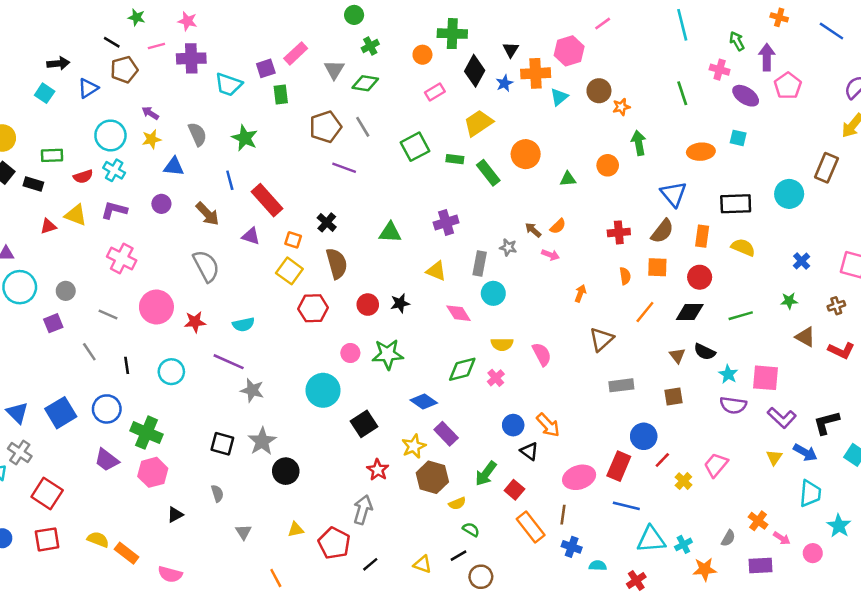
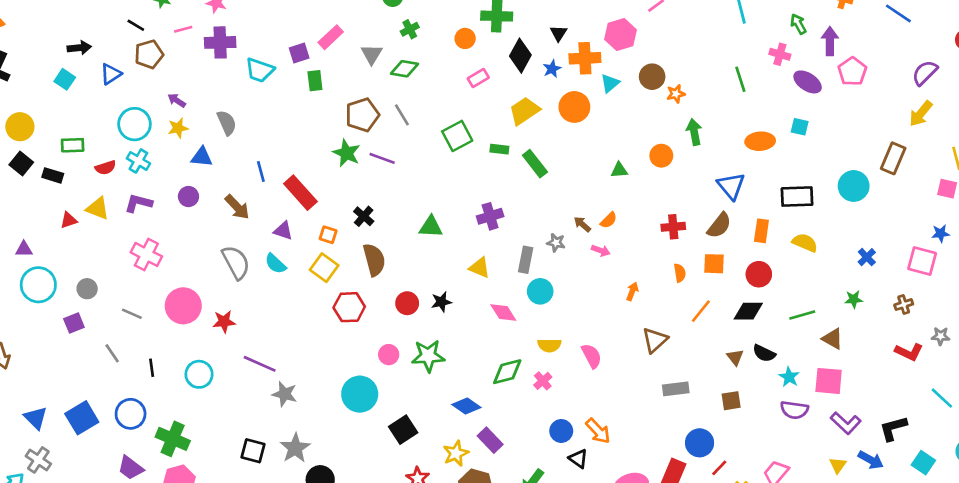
green star: (245, 138) -> (347, 153), moved
orange circle: (526, 154) -> (574, 107), moved
cyan semicircle: (243, 324) -> (275, 264), moved, turned 55
brown triangle: (805, 337) -> (833, 339), moved

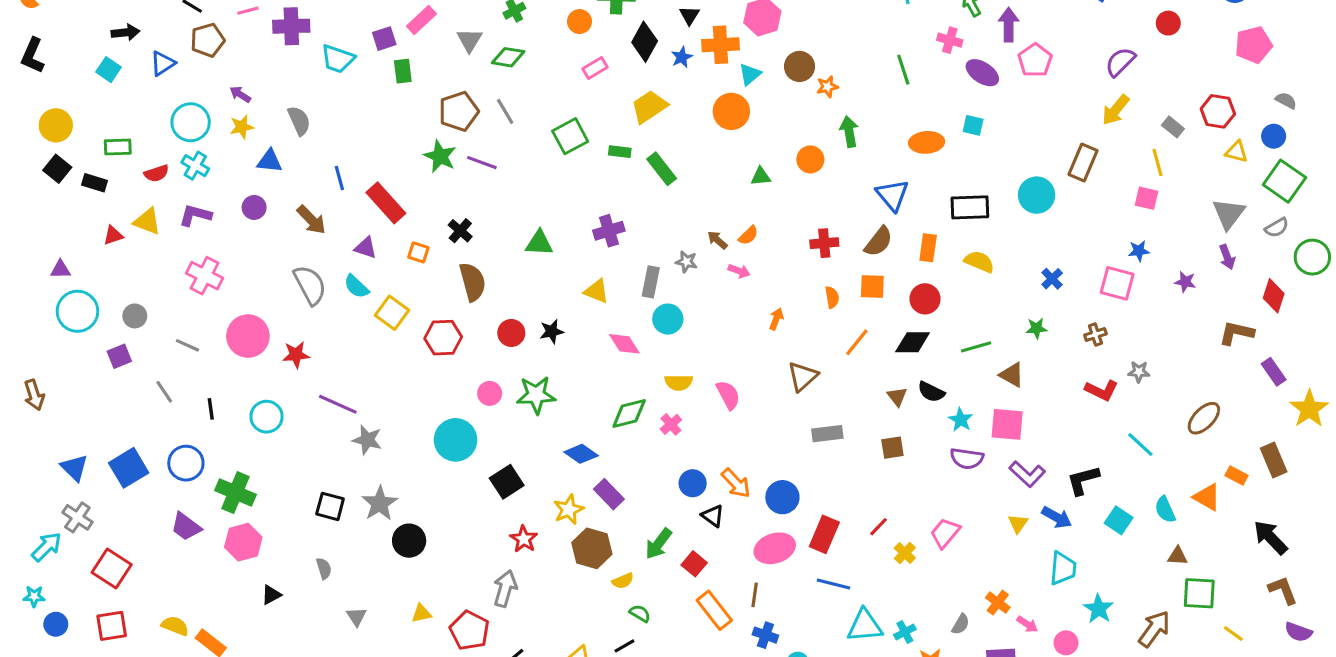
orange circle: (574, 107) -> (731, 111), moved
yellow square: (324, 268) -> (392, 313), moved
blue circle: (700, 443) -> (782, 497), moved

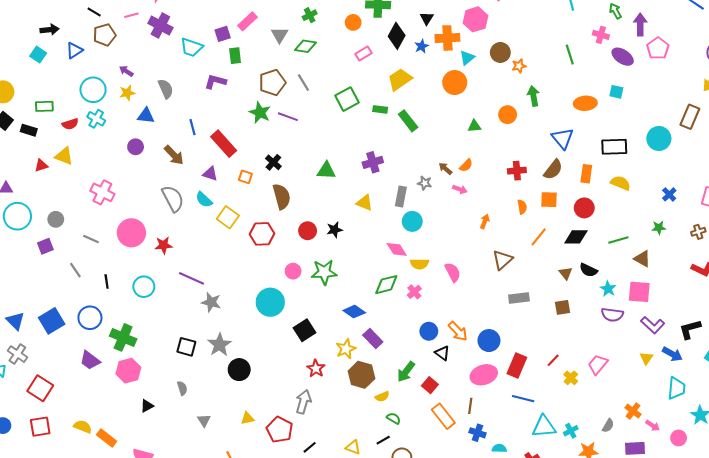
purple cross: (291, 26) -> (160, 26), turned 30
purple L-shape: (195, 215) -> (215, 81), moved
pink diamond: (624, 344) -> (397, 249), moved

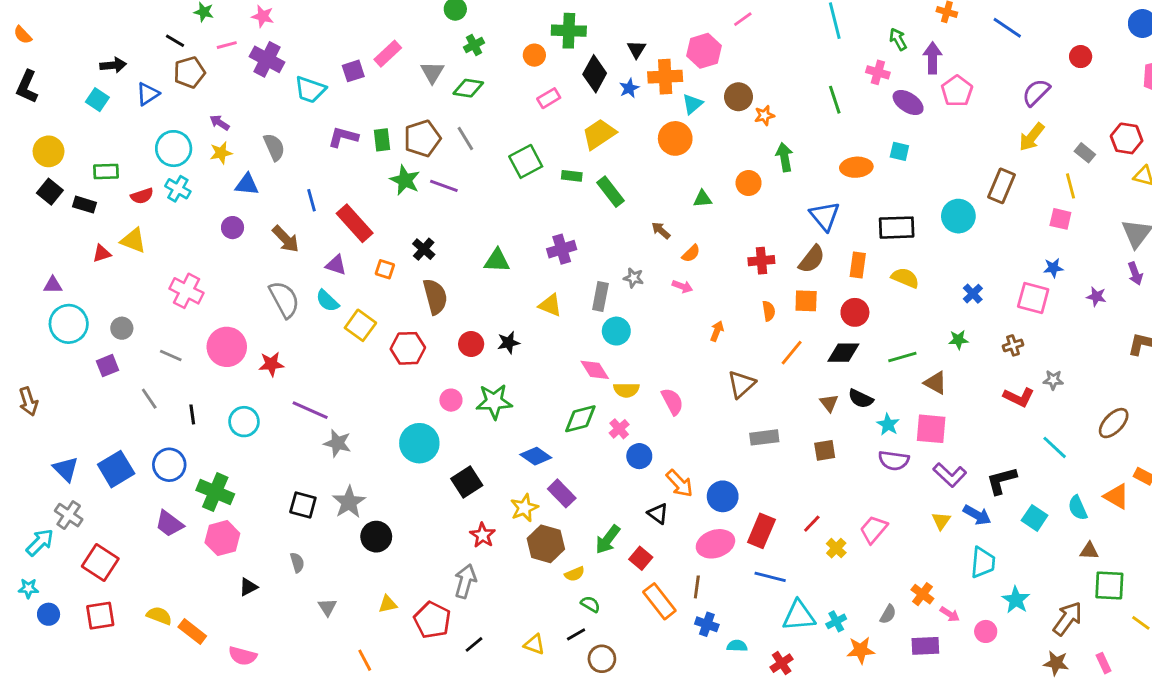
green rectangle: (235, 56) -> (382, 140), moved
brown arrow: (445, 169) -> (661, 230), moved
blue circle: (429, 331) -> (639, 456), moved

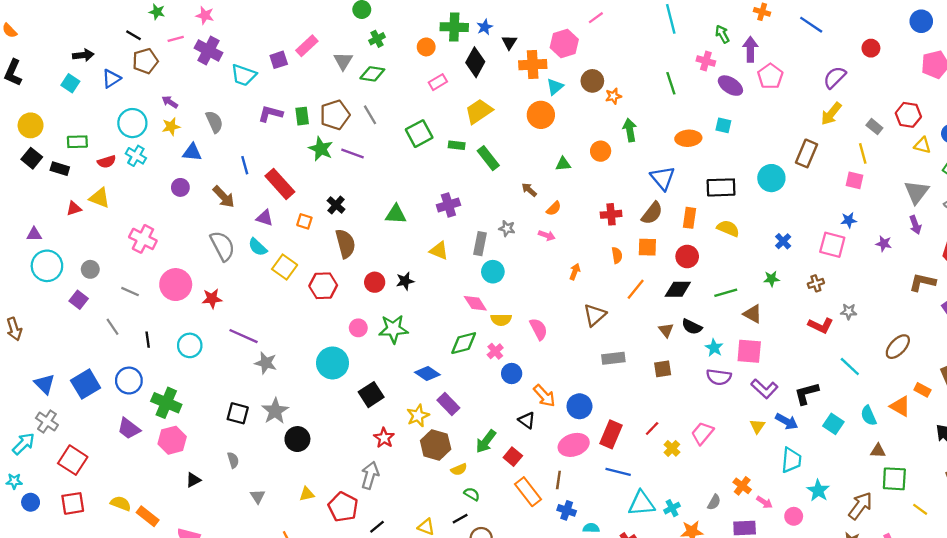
blue star: (629, 88) -> (485, 27), moved
purple square: (107, 366) -> (79, 300), turned -30

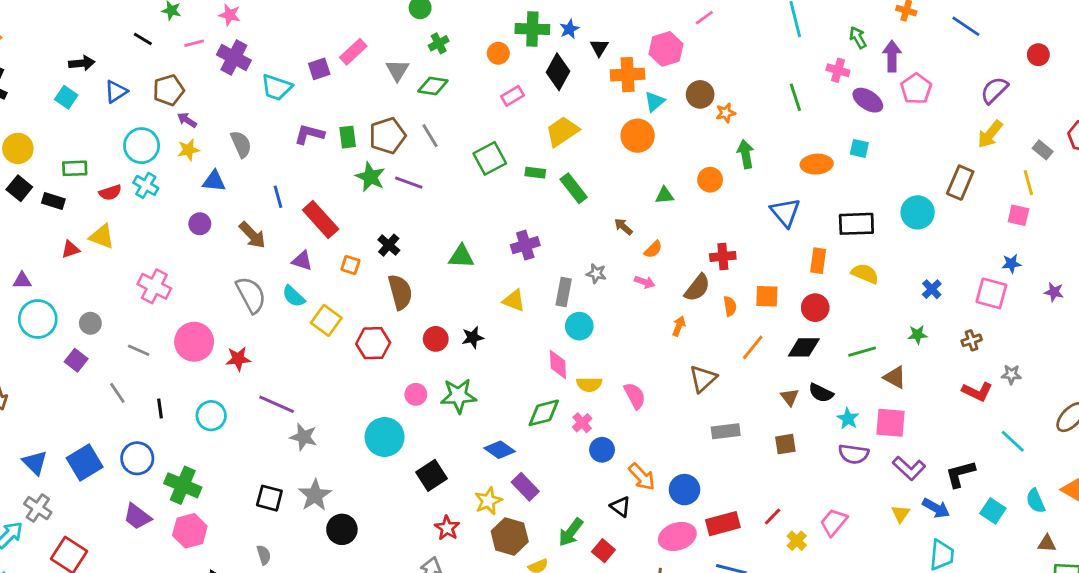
brown pentagon: (145, 61) -> (169, 90), moved
brown semicircle: (652, 213) -> (697, 288), moved
pink diamond: (475, 303) -> (558, 364), turned 30
red rectangle: (611, 434) -> (723, 524), turned 52

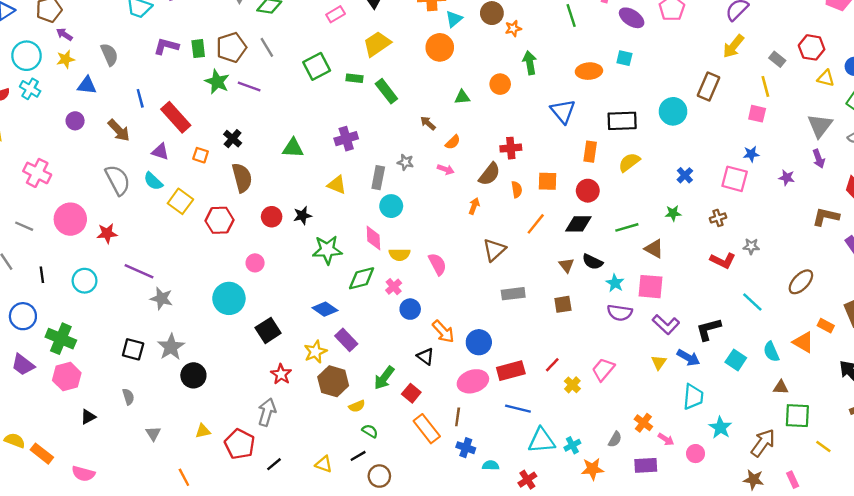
yellow semicircle: (865, 274) -> (629, 162), turned -60
green star: (458, 396) -> (327, 250), moved

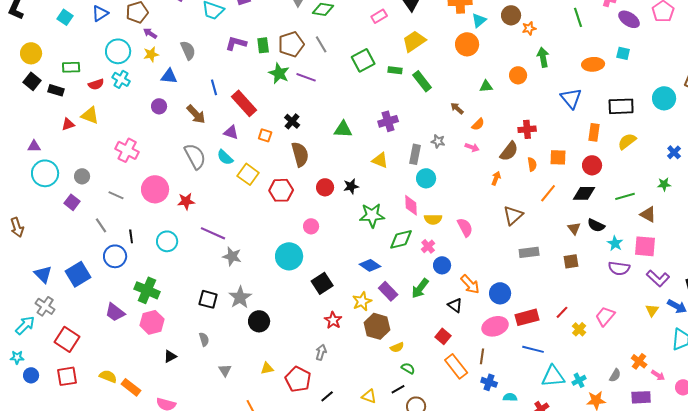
blue circle: (23, 316) -> (115, 256), moved
green arrow: (384, 378) -> (420, 288), moved
gray arrow: (267, 412) -> (321, 352), size x0.7

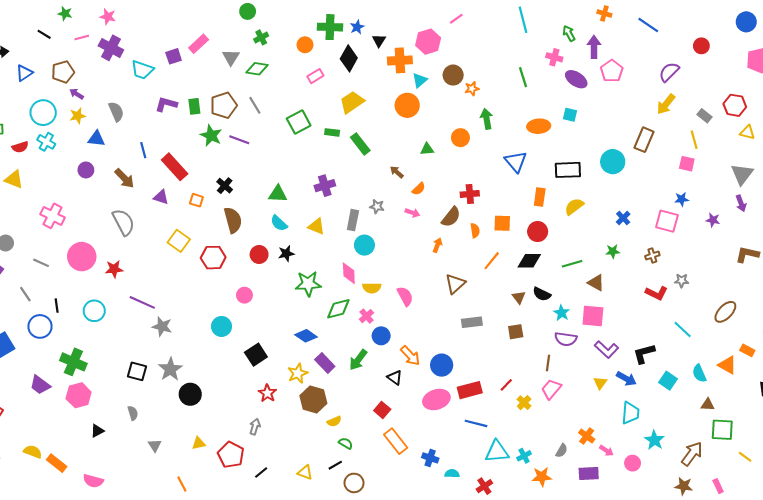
cyan semicircle: (225, 157) -> (279, 223), moved
cyan circle: (289, 256) -> (222, 326), size x0.7
brown line: (482, 356) -> (548, 363), moved

